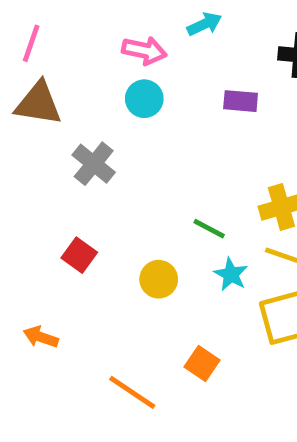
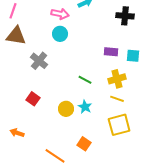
purple rectangle: (241, 101) -> (111, 52), moved
green line: (209, 229) -> (85, 80), moved
cyan star: (231, 274) -> (85, 107), moved

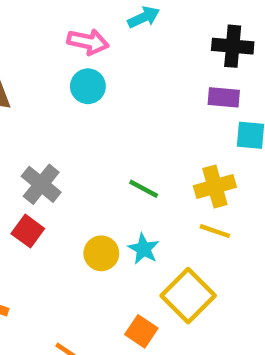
purple rectangle: (111, 52) -> (224, 97), moved
gray cross: (39, 61) -> (41, 184), moved
yellow square: (119, 125) -> (188, 296), moved, turned -30

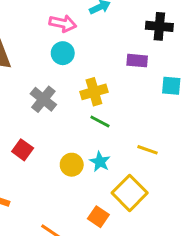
purple rectangle: (224, 97) -> (137, 61), moved
gray cross: (41, 184) -> (43, 99), moved
yellow cross: (215, 186) -> (94, 92), moved

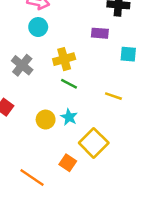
yellow line: (147, 150) -> (113, 96), moved

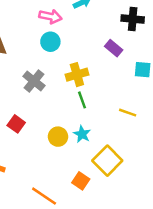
purple rectangle: (100, 33) -> (114, 48), turned 35
green line: (69, 84) -> (82, 100), turned 42

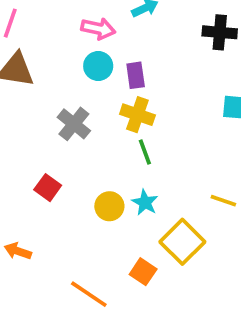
purple rectangle: (114, 48) -> (136, 75), moved, turned 42
yellow cross: (77, 75) -> (137, 115), turned 35
yellow line: (128, 113) -> (223, 201), moved

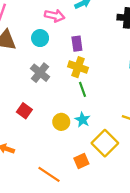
cyan circle: (98, 66) -> (40, 38), moved
orange square: (143, 272) -> (81, 161), turned 32

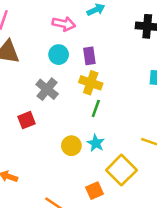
cyan circle: (40, 38) -> (59, 55), moved
green line: (83, 89) -> (96, 108), turned 40
red square: (24, 111) -> (27, 120), moved, turned 32

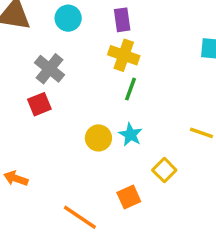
cyan circle: (59, 55) -> (68, 18), moved
gray cross: (47, 89) -> (50, 69), moved
yellow square: (121, 170) -> (164, 170), size x0.6

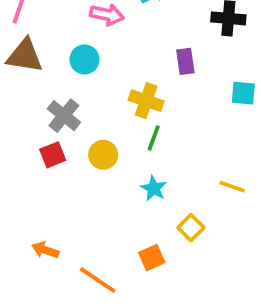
purple rectangle: (122, 20) -> (185, 61), moved
yellow circle: (98, 138) -> (103, 155), moved
orange arrow: (16, 178) -> (45, 250), moved

